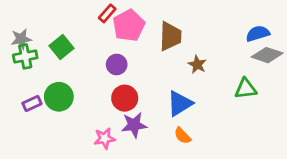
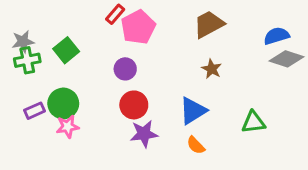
brown trapezoid: (170, 36) -> (209, 24), moved, turned -120
green triangle: (246, 89) -> (253, 122), moved
pink star: (105, 138) -> (68, 127), moved

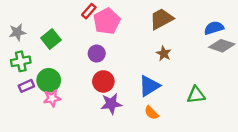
green cross: (27, 60) -> (21, 61), moved

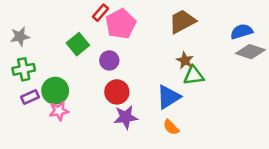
green square: (51, 39) -> (78, 44), moved
green triangle: (196, 95) -> (194, 76), moved

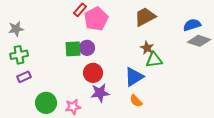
green square: (78, 44) -> (73, 49), moved, turned 36
green circle: (55, 91) -> (46, 103), moved
pink star: (59, 111) -> (73, 107), moved

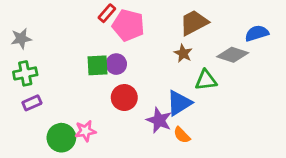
pink pentagon: (96, 19) -> (128, 25), turned -30
gray diamond: (199, 41) -> (233, 55), moved
brown star: (147, 48) -> (183, 53), moved
purple star: (100, 93) -> (159, 120), moved, turned 30
pink star: (73, 107) -> (85, 131), moved

